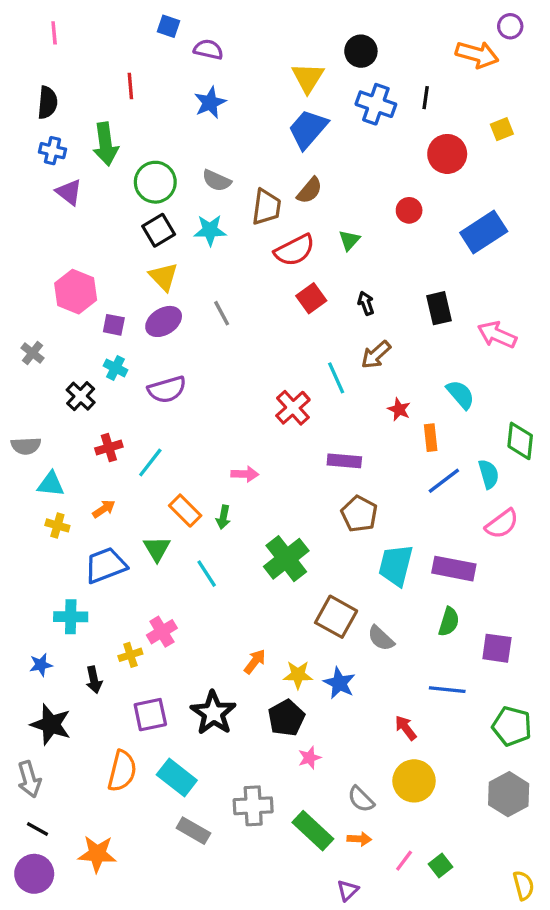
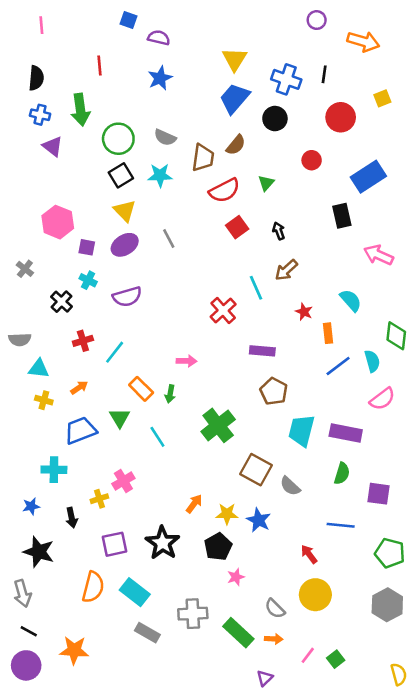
purple circle: (510, 26) -> (317, 20), moved
black circle: (361, 51) -> (275, 119), moved
black rectangle: (439, 308) -> (342, 216), moved

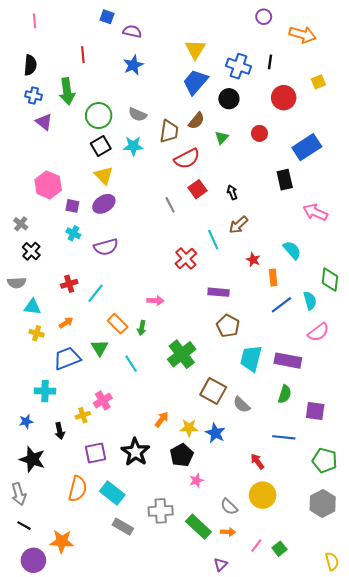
green triangle: (266, 183) -> (222, 138), moved
gray line: (169, 239) -> (170, 205), moved
black cross: (62, 302) -> (31, 251), moved
purple circle: (26, 665) -> (33, 560), moved

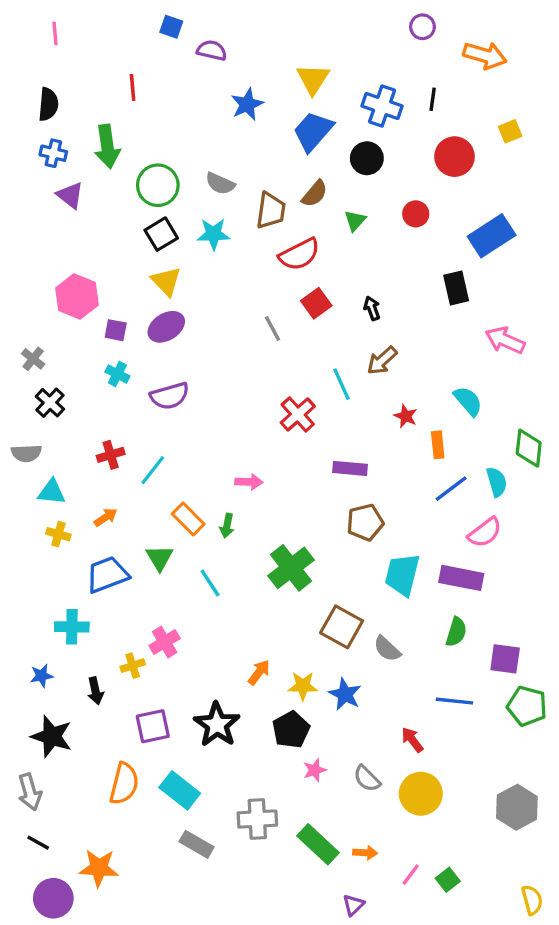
blue star: (133, 65) -> (247, 104), moved
brown pentagon: (228, 326) -> (365, 522), turned 30
pink semicircle: (318, 332) -> (485, 532), moved
green pentagon: (325, 460) -> (527, 706), moved
gray semicircle: (229, 507) -> (367, 779), moved

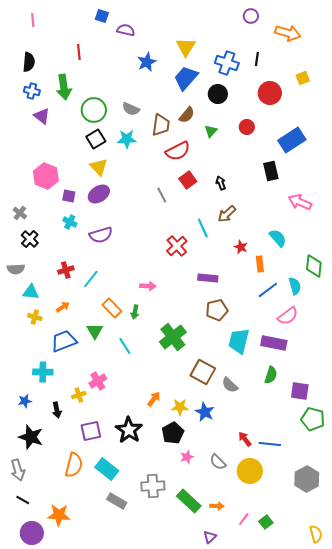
blue line: (454, 701) -> (270, 444), moved

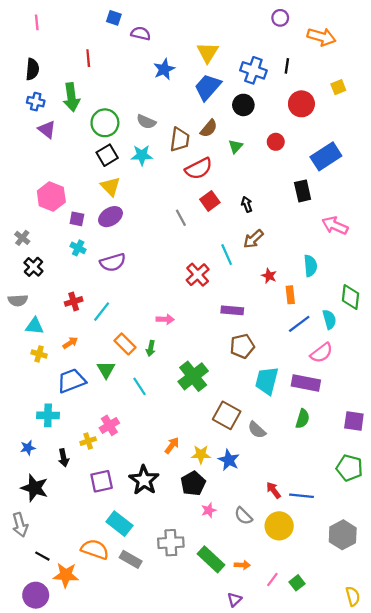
cyan semicircle: (278, 238) -> (310, 266), turned 36
purple square: (300, 391) -> (354, 421), moved
orange semicircle: (74, 465) -> (95, 549), moved, turned -85
black line: (23, 500) -> (42, 556), moved

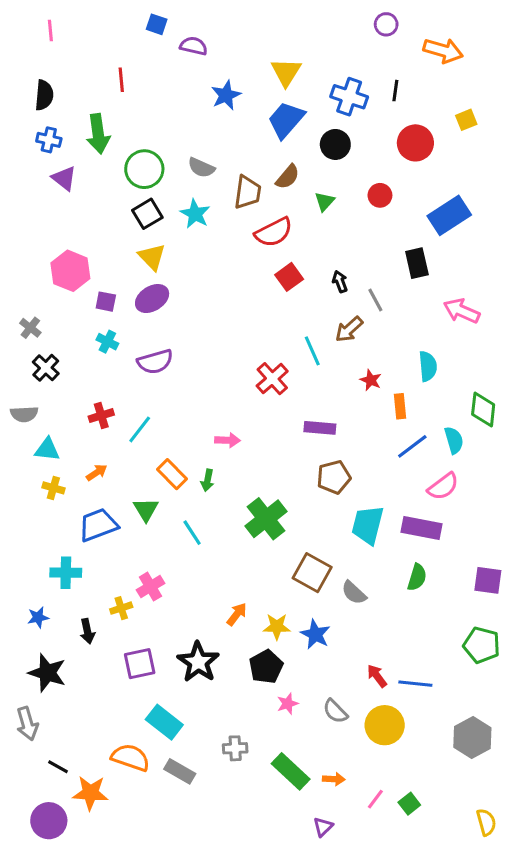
cyan star: (142, 155) -> (195, 214), turned 30
gray line: (181, 218) -> (375, 300), moved
gray cross: (171, 543) -> (235, 748), size x0.7

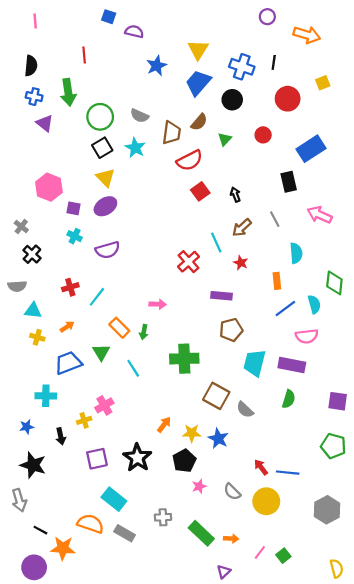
gray line: (375, 300) -> (275, 219), moved
red star: (371, 380) -> (241, 263), moved
pink semicircle: (443, 486) -> (307, 336), turned 30
green cross: (266, 519) -> (184, 359), turned 36

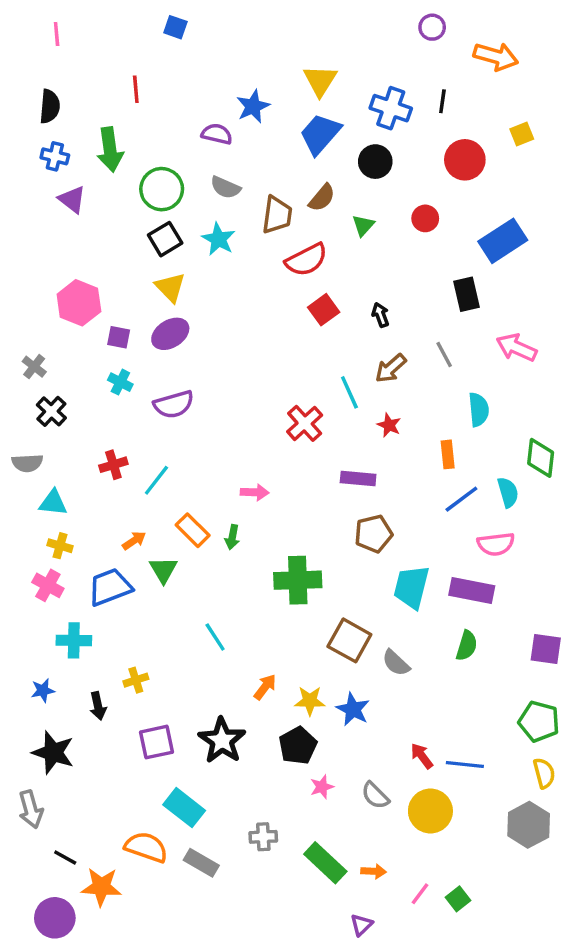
purple semicircle: (134, 32) -> (217, 134), moved
orange arrow: (67, 327) -> (134, 541), moved
cyan line: (133, 368) -> (215, 637), moved
pink cross: (104, 405) -> (48, 585), moved, turned -30
yellow semicircle: (337, 568) -> (544, 773), moved

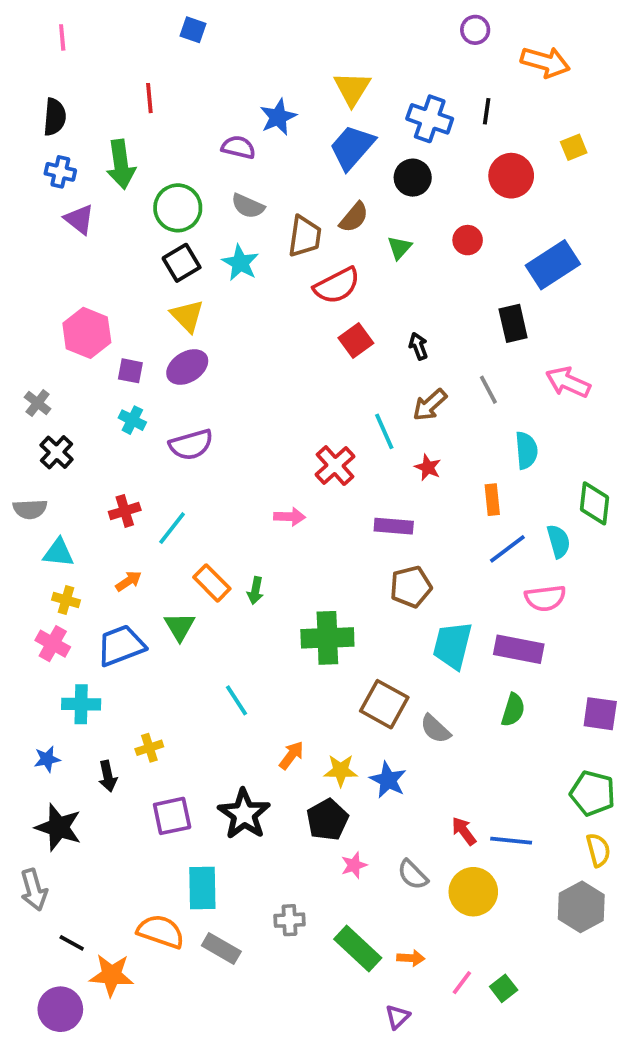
pink arrow: (255, 492) -> (290, 517), moved
orange arrow: (134, 541) -> (129, 581), moved
cyan rectangle: (184, 808) -> (202, 888), turned 51

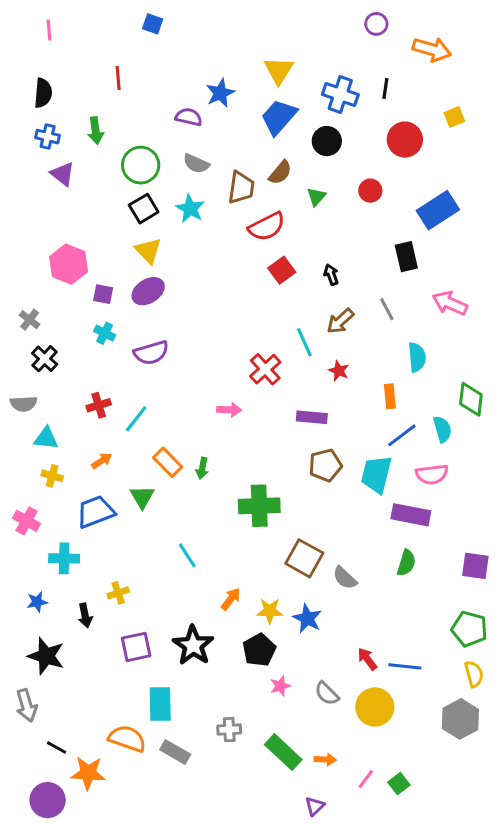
green arrow: (121, 164) -> (96, 131), size x0.7
pink cross: (53, 644) -> (27, 521), moved
cyan trapezoid: (452, 645) -> (376, 474), moved

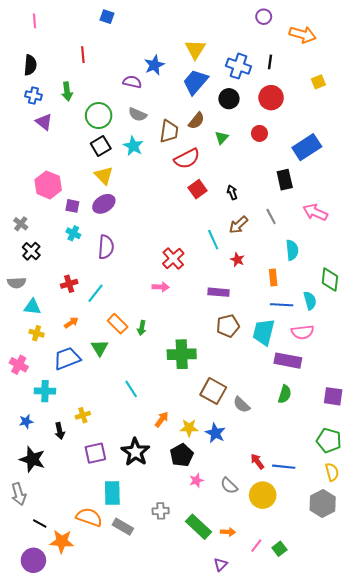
red circle: (405, 140) -> (271, 98), moved
purple semicircle: (151, 353) -> (106, 247), turned -70
red cross: (265, 369) -> (173, 259), moved
blue line: (402, 435) -> (282, 305), turned 40

